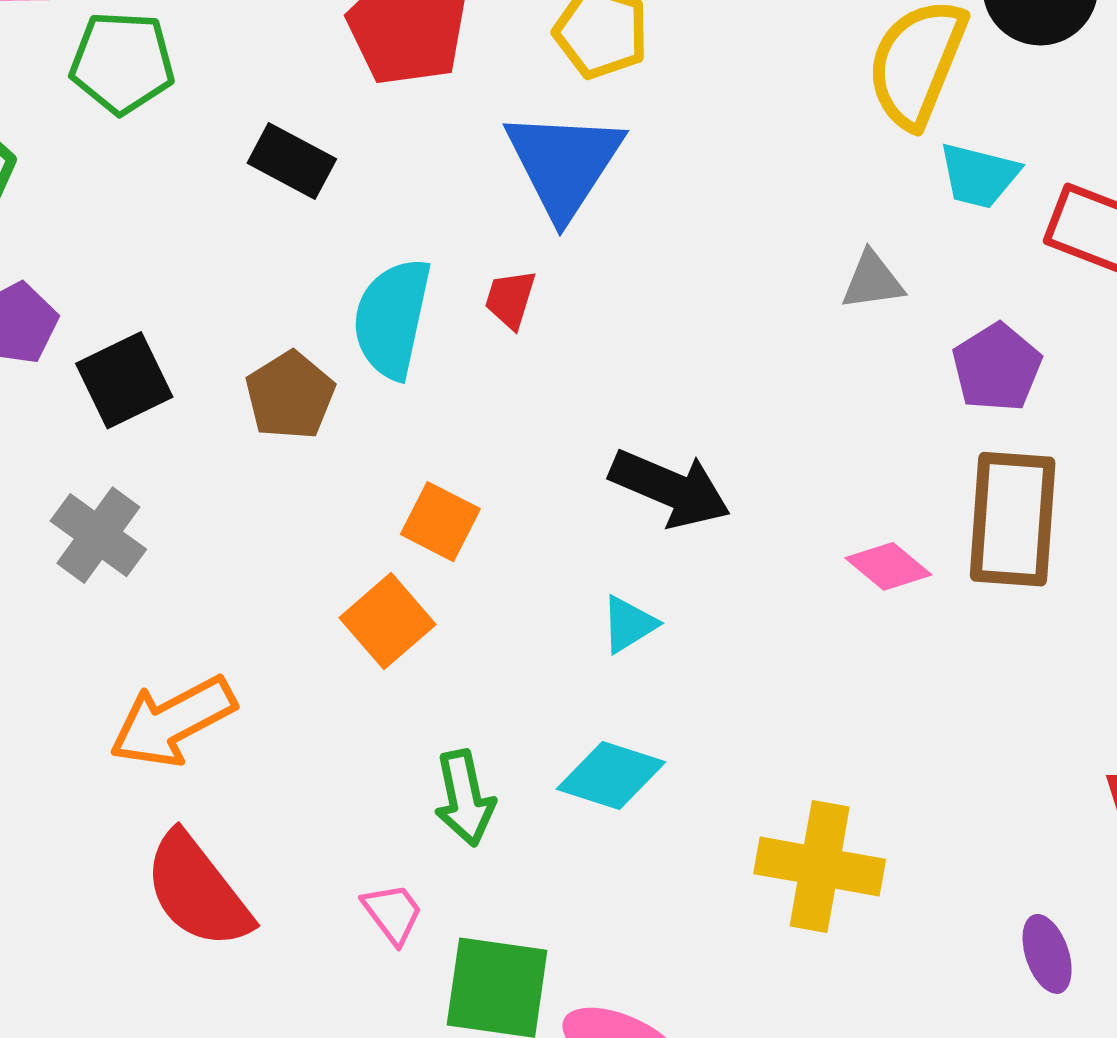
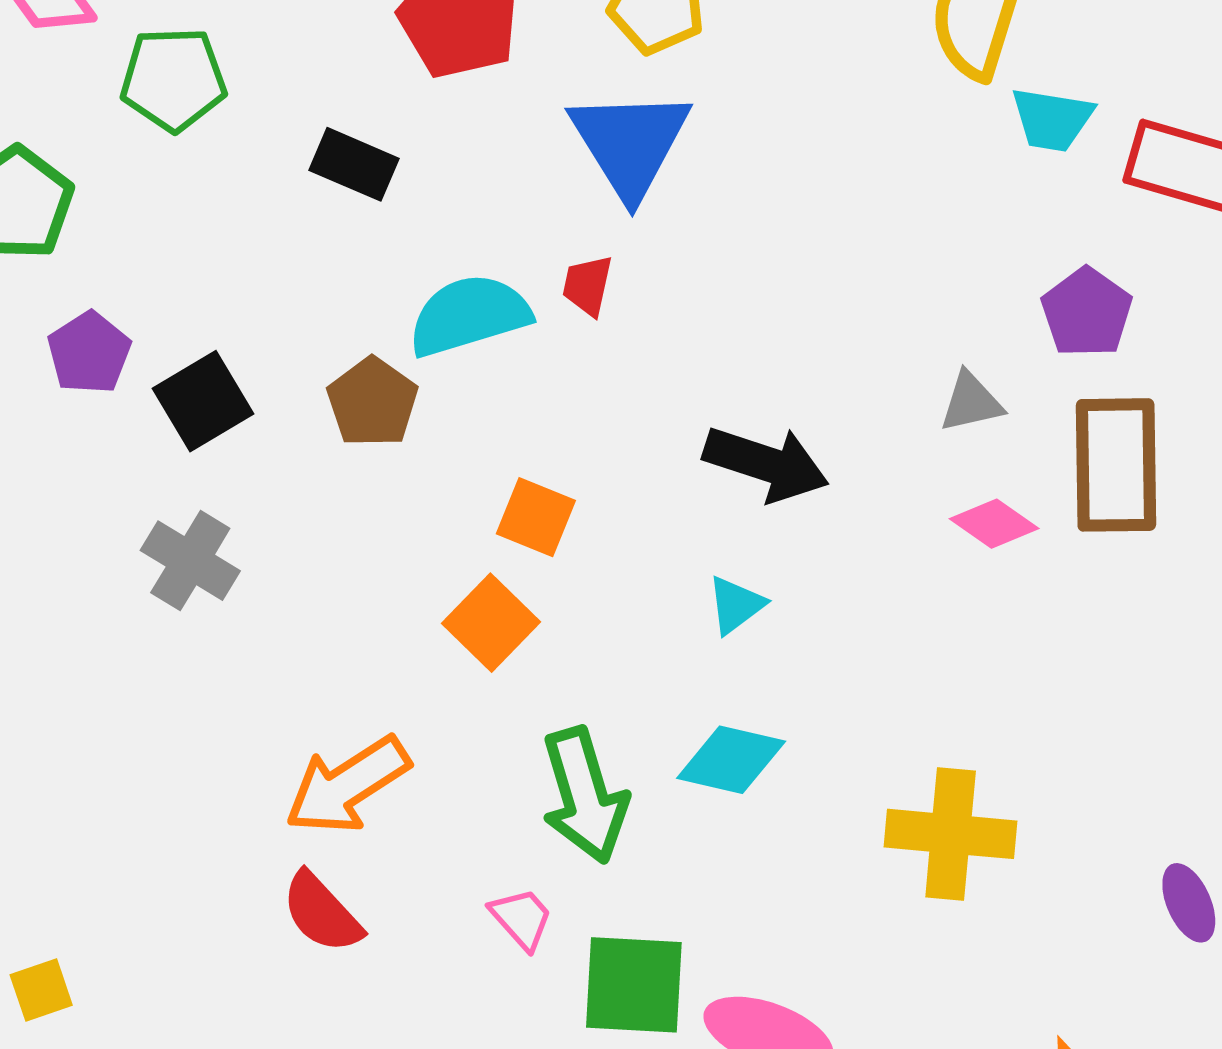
gray triangle: (872, 281) -> (971, 402), moved
cyan semicircle: (392, 318) -> (469, 315), turned 66
orange arrow: (173, 721) -> (347, 785), moved
green arrow: (465, 798) -> (584, 795), size x1.4
red semicircle: (197, 891) -> (322, 913), size x0.7

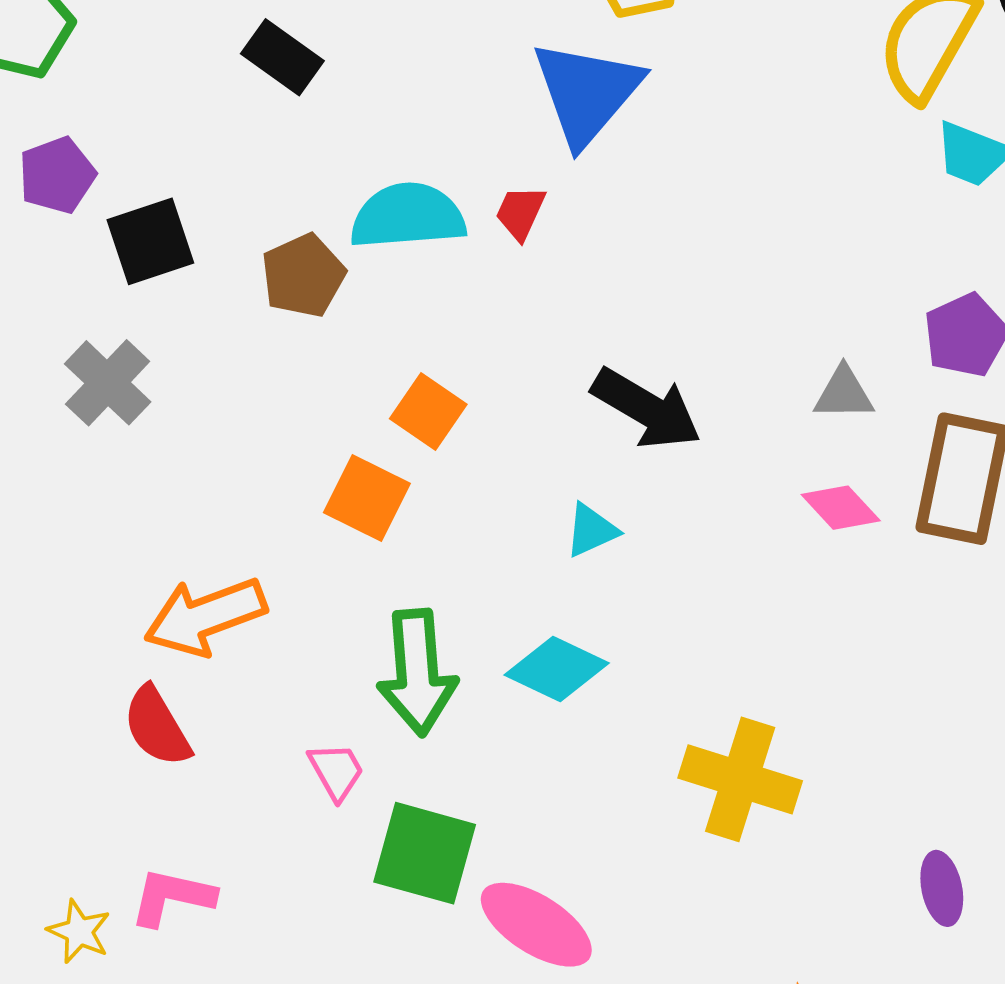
black rectangle: (354, 164) -> (282, 57), moved
orange square: (491, 623) -> (367, 498), turned -30

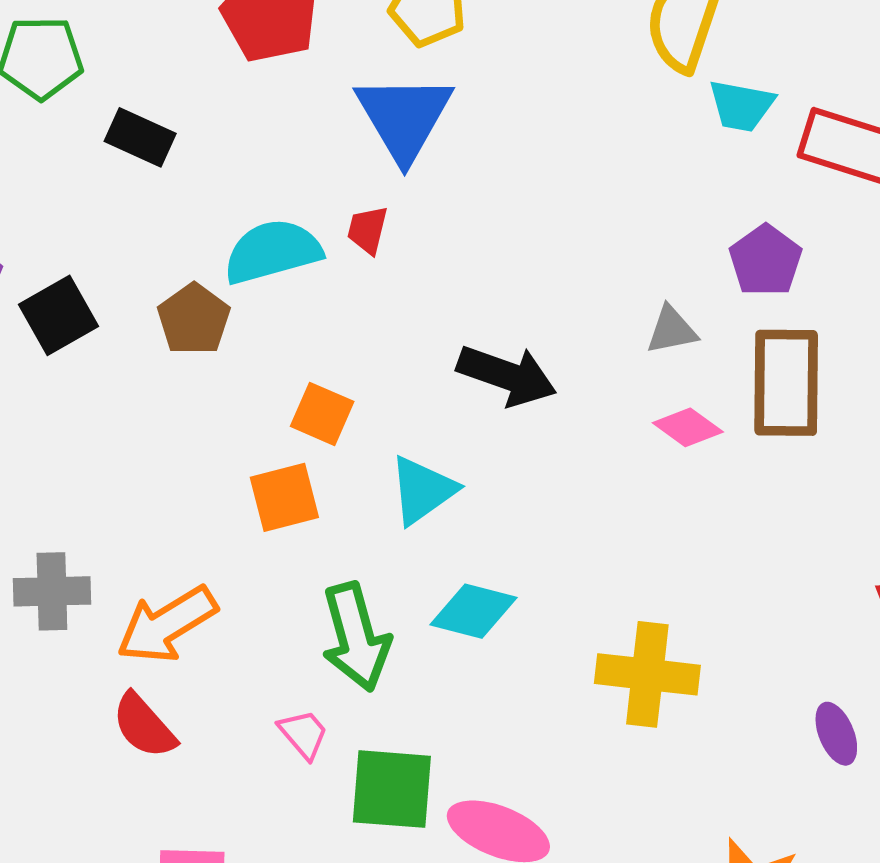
gray cross: (108, 383) -> (52, 591), moved, turned -34
orange square: (367, 498) -> (284, 497), turned -30
cyan triangle: (591, 530) -> (422, 490), moved, size x1.5

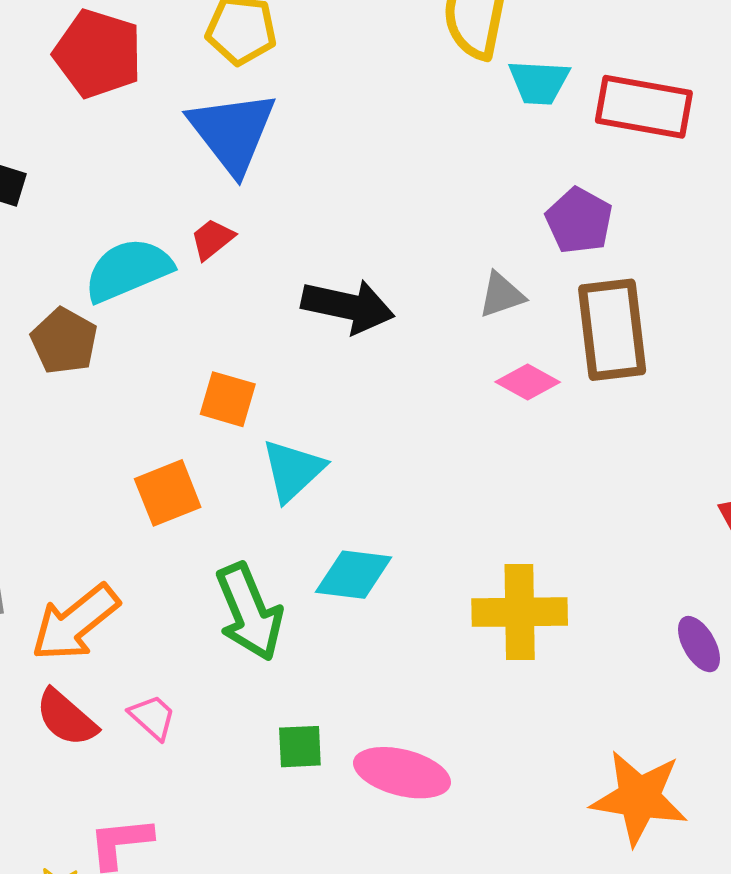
red trapezoid: (367, 230) -> (212, 239), turned 45
black arrow: (507, 375) -> (348, 306), moved
orange square: (322, 414) -> (228, 399), moved
pink trapezoid: (303, 734) -> (153, 717), moved
green square: (392, 789) -> (300, 747), size x0.6

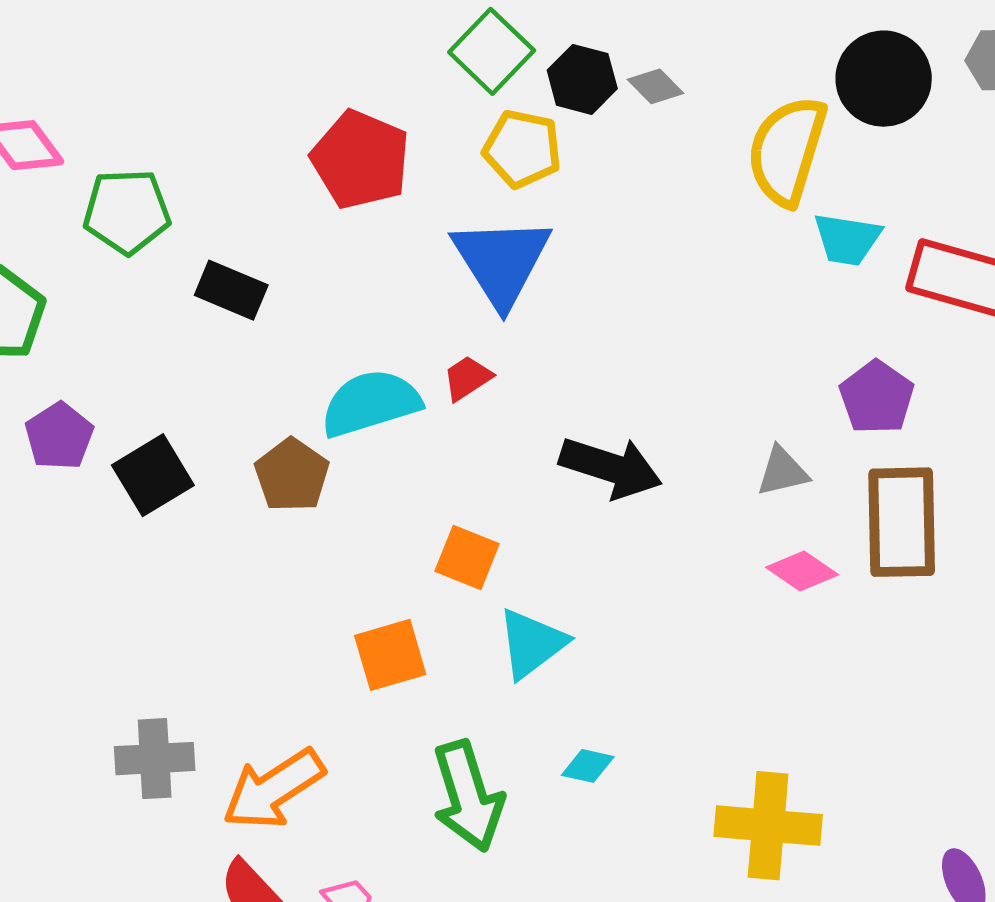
cyan diamond: (354, 575) -> (588, 766), size x0.6

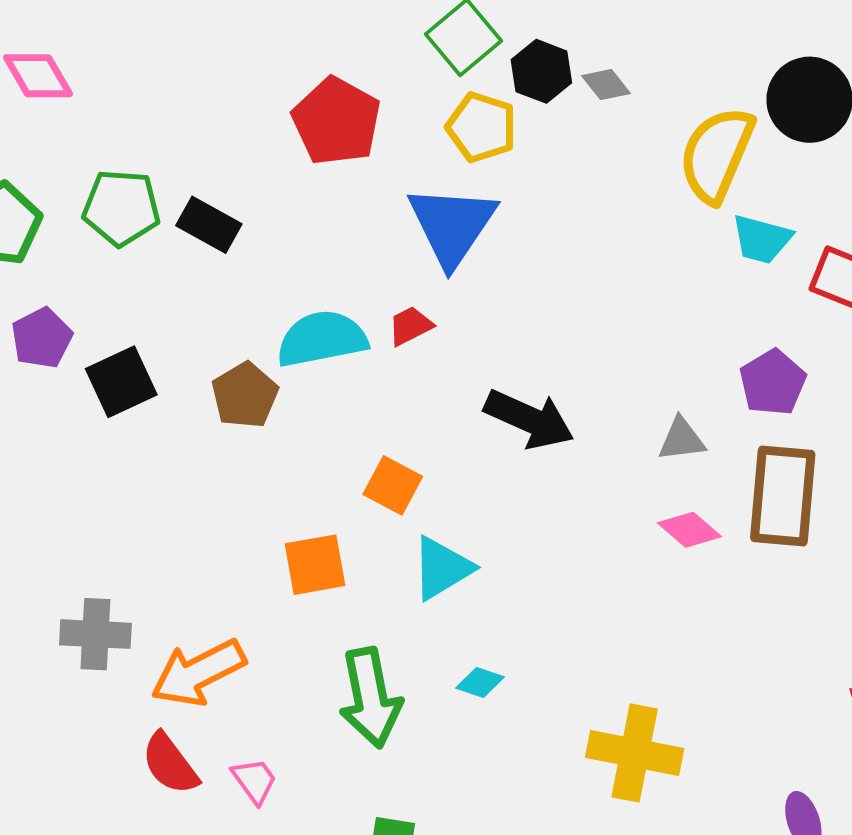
green pentagon: (127, 211) -> (121, 208), moved

